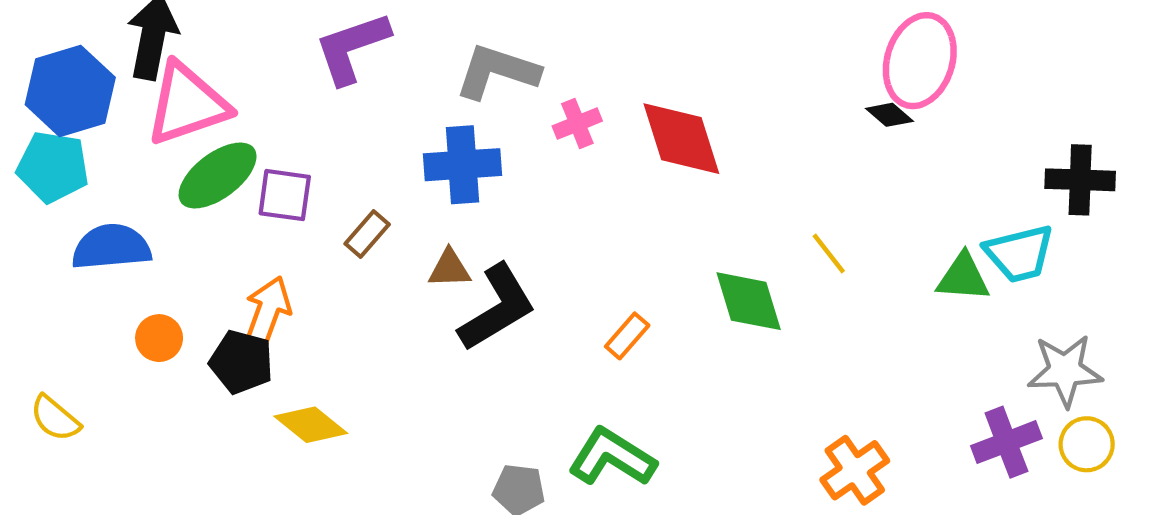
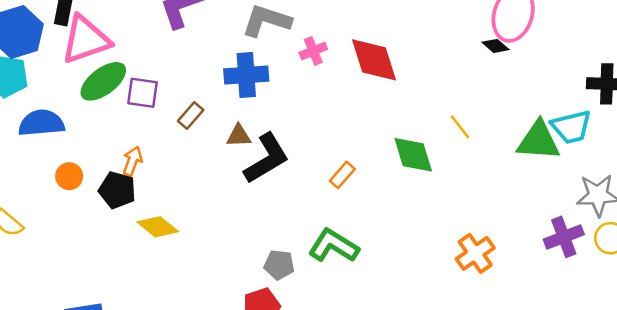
green triangle: (963, 277) -> (538, 141), size x1.4
orange arrow: (267, 312) -> (132, 161), size x0.7

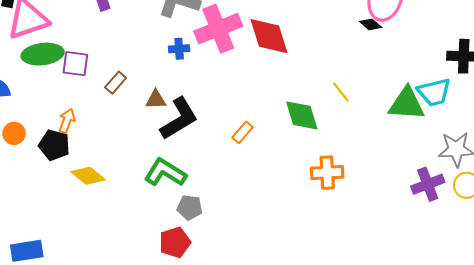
pink cross: (313, 51) -> (218, 29), size x2.0
blue cross: (246, 75) -> (179, 49), moved, size x0.6
green ellipse: (103, 81) -> (43, 54), turned 30
green L-shape: (334, 246) -> (165, 173), moved
orange cross: (475, 253) -> (327, 173), moved, turned 32

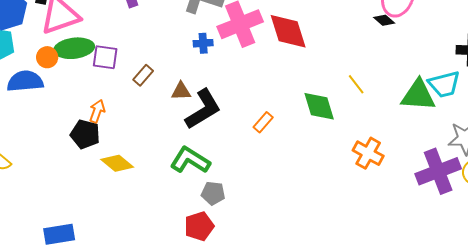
orange circle: (14, 133) -> (47, 57), moved
orange cross: (327, 173) -> (368, 153), moved, turned 32
purple cross: (428, 184) -> (438, 171), size x1.4

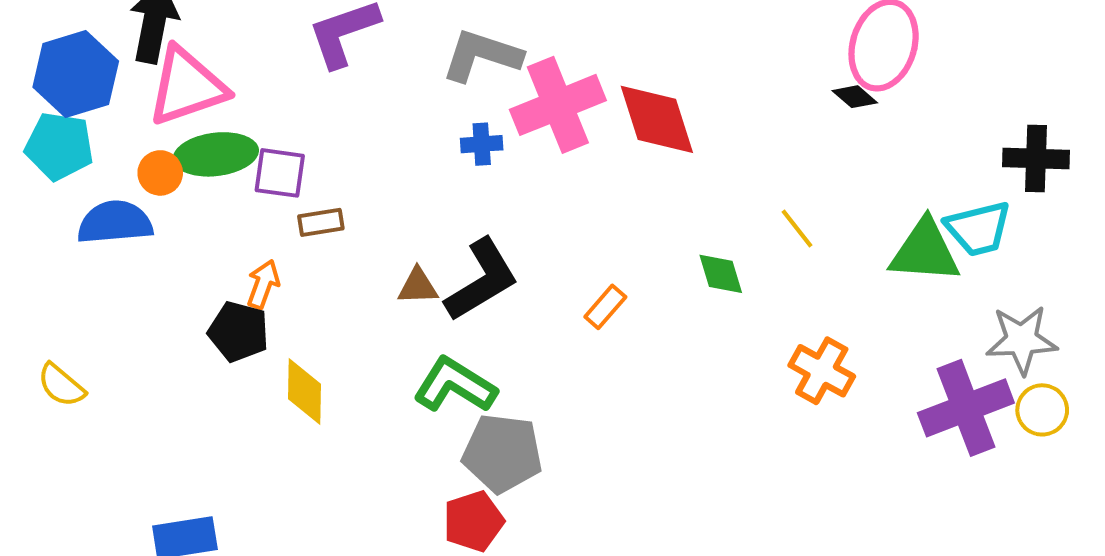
brown rectangle: (143, 75) -> (321, 222), moved, turned 40
brown triangle: (181, 91) -> (418, 286), moved
green diamond: (319, 106) -> (721, 274), size x0.7
yellow diamond: (117, 163) -> (304, 391), turned 52
gray pentagon: (213, 193) -> (502, 453), size x1.6

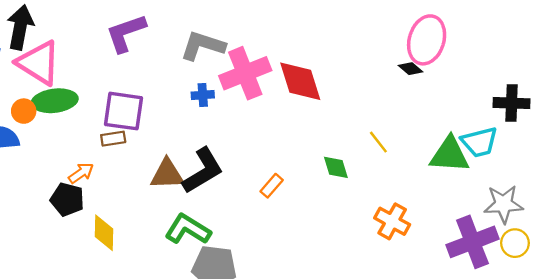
pink triangle: (187, 86) -> (39, 63), turned 51
purple square: (280, 173) -> (124, 111), moved, size x1.4
orange arrow: (263, 284) -> (81, 173), turned 35
brown triangle: (418, 286) -> (167, 174), size x1.5

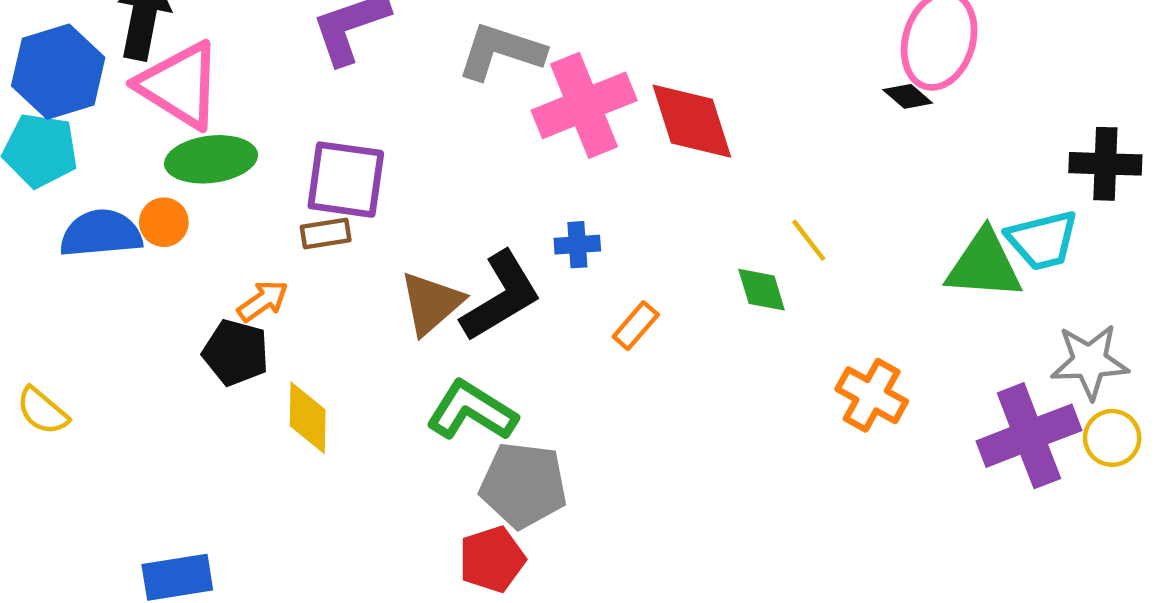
blue cross: (203, 95) -> (577, 245), moved
orange circle: (24, 111) -> (164, 222), moved
yellow line: (378, 142) -> (809, 240), moved
brown triangle: (167, 174) -> (431, 303), turned -39

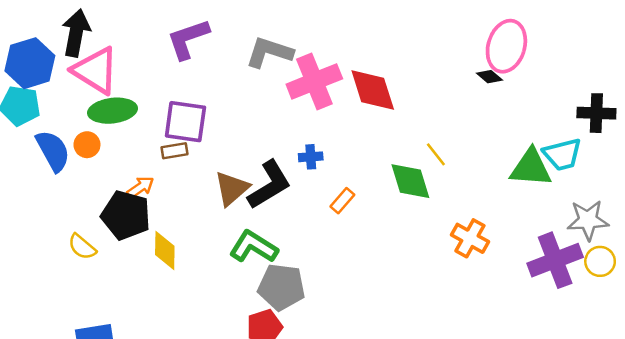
blue semicircle: (101, 233) -> (53, 151), turned 66
green diamond: (762, 290) -> (410, 181), size x1.5
black pentagon: (236, 353) -> (126, 215), size x1.4
yellow semicircle: (42, 411) -> (82, 247), moved

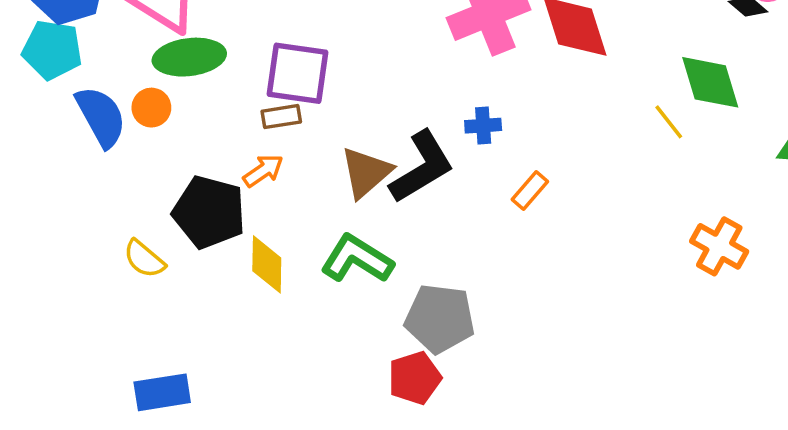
green diamond: (410, 181) -> (710, 82), moved
orange arrow: (140, 187) -> (263, 171), moved
green L-shape: (254, 247) -> (357, 259), moved

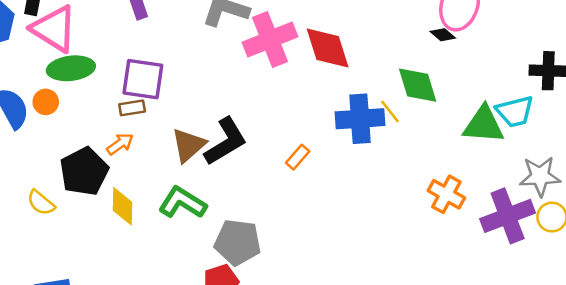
blue cross: (483, 126) -> (360, 119), moved, size x2.0
black pentagon: (209, 212) -> (84, 171), turned 30
orange cross: (719, 246) -> (446, 194), moved

